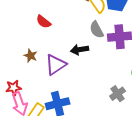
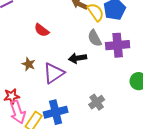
gray cross: (118, 94) -> (97, 102), moved

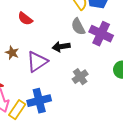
purple cross: (118, 45) -> (101, 34), turned 30
gray cross: (97, 102) -> (80, 77), moved

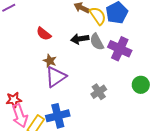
black arrow: (61, 47) -> (80, 39), moved
brown star: (12, 53) -> (50, 61), moved

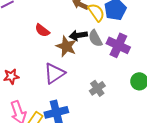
brown star: (50, 61) -> (66, 46), moved, size x1.5
red star: (14, 100) -> (11, 76), moved

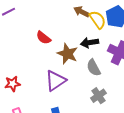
black arrow: (78, 35) -> (90, 43), moved
gray semicircle: (95, 38) -> (94, 68), moved

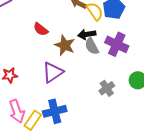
gray semicircle: (94, 68) -> (92, 46), moved
gray cross: (99, 96) -> (107, 88), moved

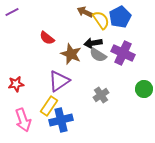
gray semicircle: (92, 46) -> (98, 55), turned -30
gray cross: (107, 88) -> (101, 95), moved
yellow rectangle: (33, 120) -> (49, 106), moved

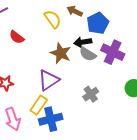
blue pentagon: (120, 17) -> (98, 23), moved
yellow semicircle: (101, 20) -> (53, 19), moved
red semicircle: (47, 38) -> (17, 37), moved

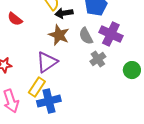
black arrow: (83, 42) -> (64, 13), moved
gray semicircle: (88, 54) -> (86, 36), turned 30
gray cross: (91, 94) -> (98, 59), moved

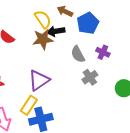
purple cross: (111, 34) -> (103, 52), size x0.6
brown star: (59, 35) -> (43, 39), moved, turned -30

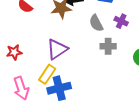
gray cross: (90, 77) -> (108, 46), turned 35

